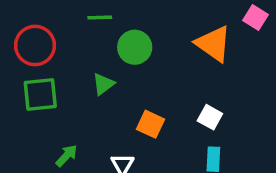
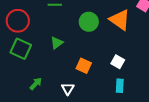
green circle: (135, 47) -> (89, 22), moved
green square: (40, 94) -> (21, 49), turned 30

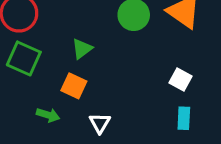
orange square: (84, 66) -> (74, 86), moved
green arrow: (36, 84) -> (48, 115), turned 64

